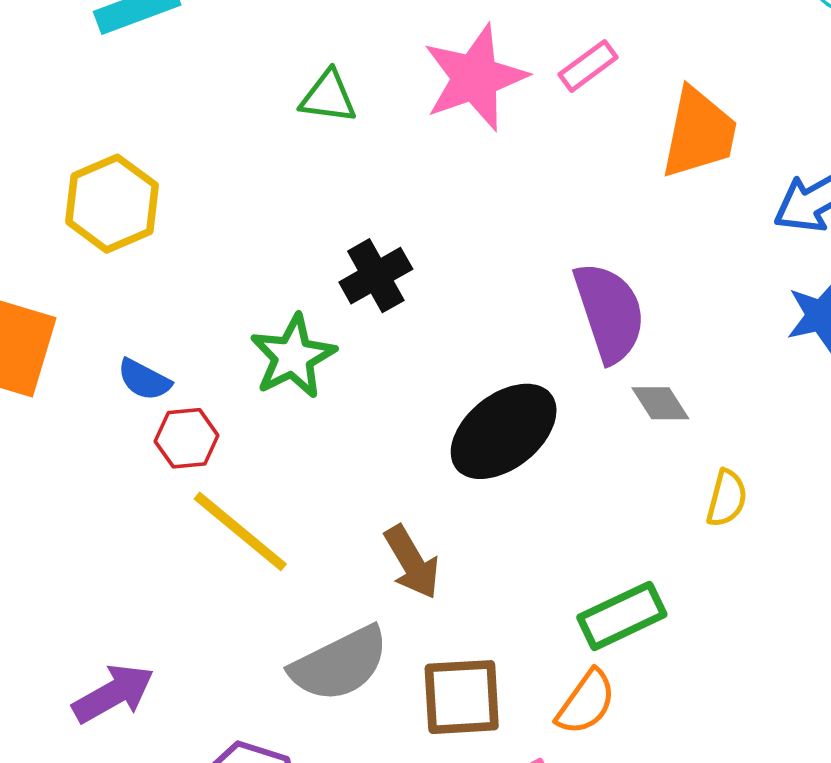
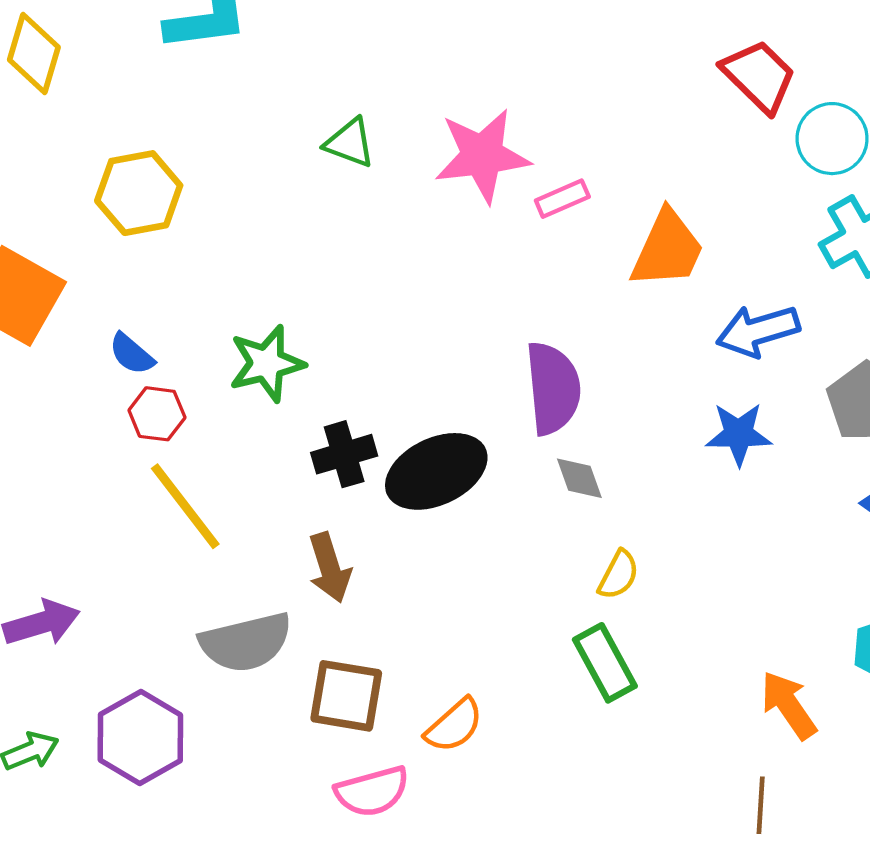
pink rectangle: (588, 66) -> (562, 199), moved
black cross: (376, 276) -> (344, 454), moved
green rectangle: (622, 616) -> (605, 663), moved, turned 74

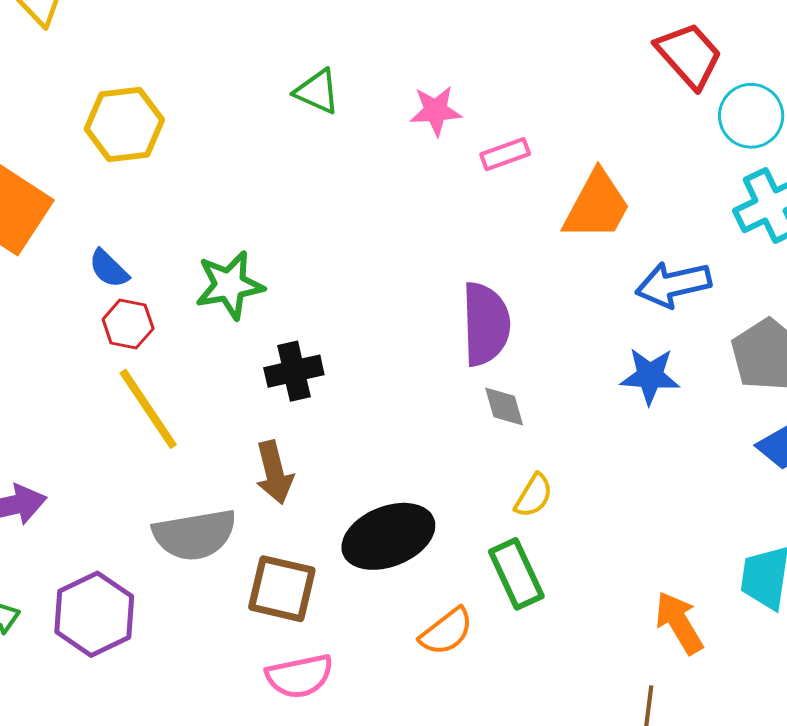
pink star: (482, 156) -> (436, 111), size x0.6
black ellipse: (436, 471) -> (388, 536), moved
orange semicircle: (454, 726) -> (446, 632), moved

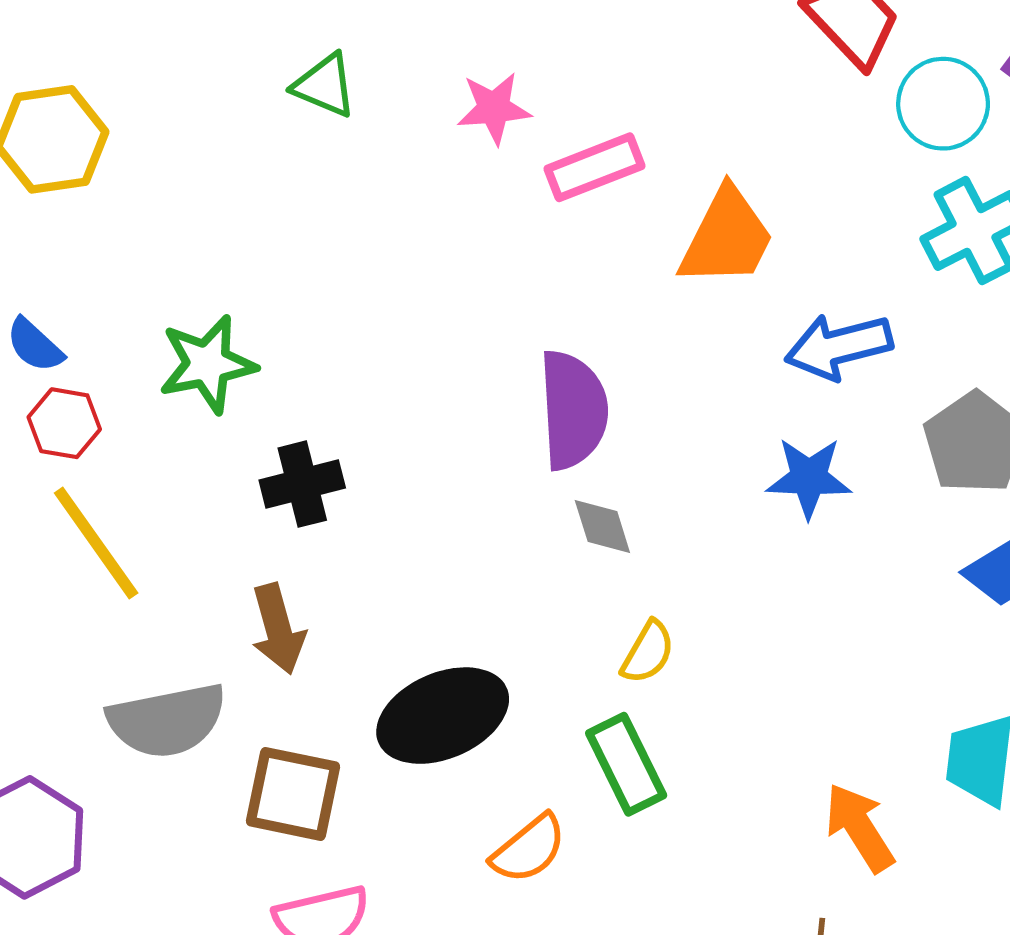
pink rectangle: (505, 154) -> (594, 167), size x1.4

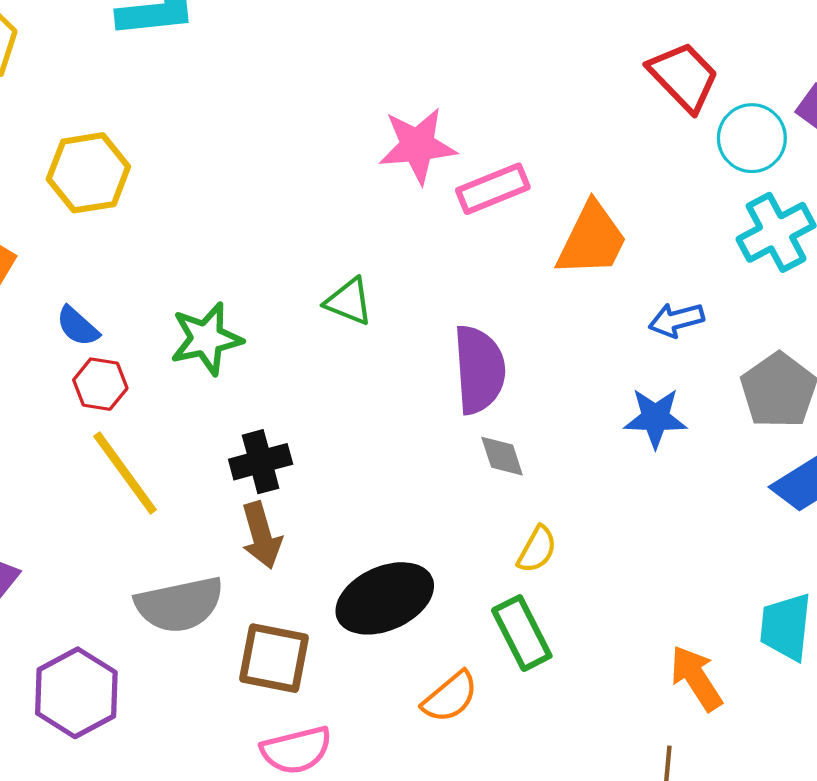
green triangle: (325, 85) -> (349, 301), moved
pink star: (494, 108) -> (417, 146), size x1.4
blue arrow: (839, 346) -> (676, 320), size x0.7
black cross: (302, 484) -> (261, 462), moved

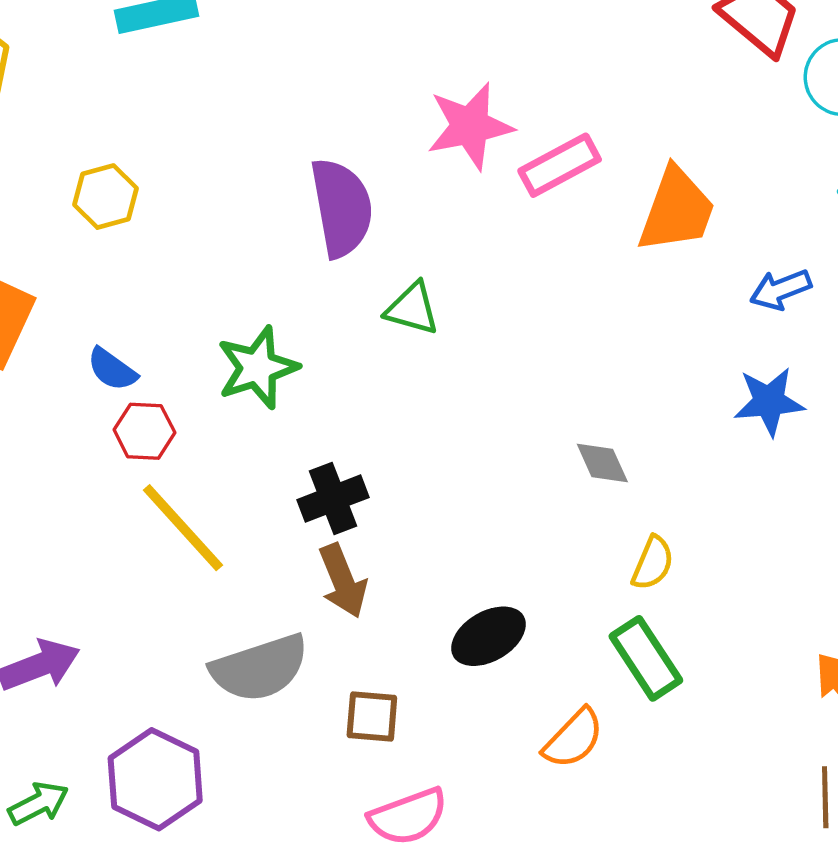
yellow hexagon: (88, 173) -> (105, 197), size x0.7
purple semicircle: (479, 370) -> (342, 208), moved
black ellipse: (385, 598) -> (488, 636), size x0.7
brown square: (274, 658) -> (372, 717), size x0.7

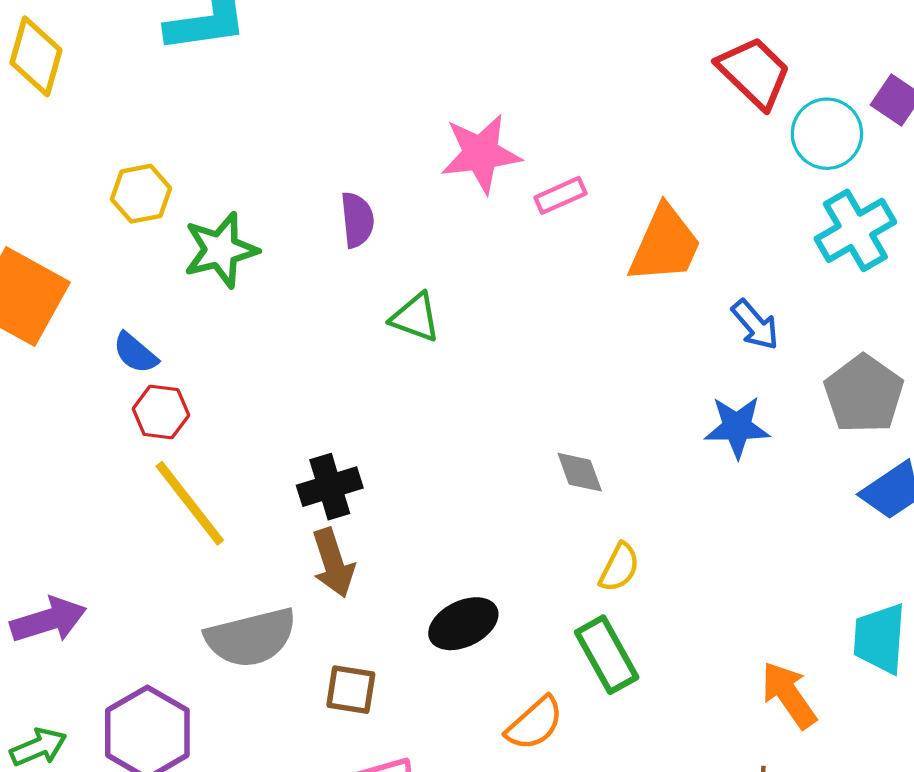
pink rectangle: (560, 165) -> (560, 195), size x0.7
purple semicircle: (342, 208) -> (357, 220), size x0.6
blue arrow: (781, 290) -> (755, 325), turned -114
green star: (257, 368) -> (221, 250), moved

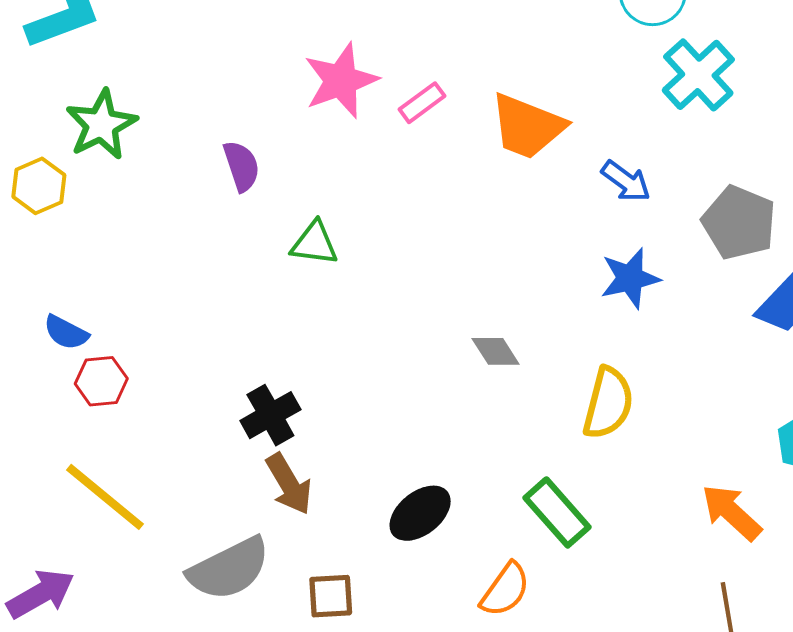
orange trapezoid: (665, 245) -> (527, 126), turned 100
green star: (221, 250) -> (101, 125), moved
yellow line: (190, 503) -> (105, 497), moved
yellow semicircle: (619, 567) -> (608, 403), moved, size x1.5

